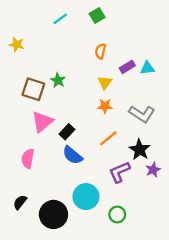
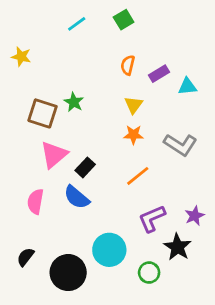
purple rectangle: (127, 67) -> (159, 74), moved
black star: (140, 150) -> (177, 247), moved
blue semicircle: (73, 155) -> (77, 197), moved

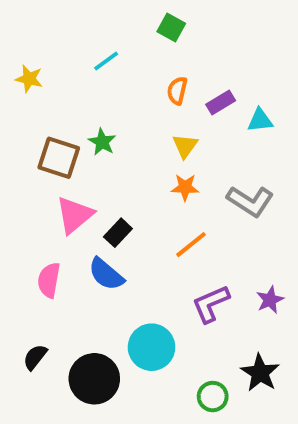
green square: (124, 20) -> (171, 27), turned -30
cyan line: (77, 24) -> (106, 61), moved
black star: (177, 247) -> (260, 373), moved
green circle: (149, 273) -> (213, 397), moved

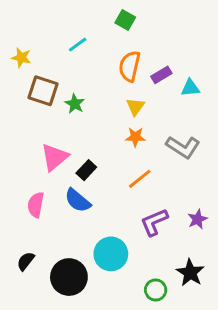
orange semicircle: (177, 91) -> (130, 66), size x1.5
brown square: (59, 158) -> (43, 91), moved

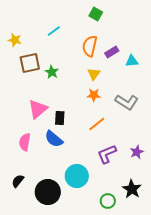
green square: (125, 20) -> (96, 14), moved
brown square: (43, 91) -> (30, 63), turned -30
black rectangle: (86, 170) -> (60, 118), turned -40

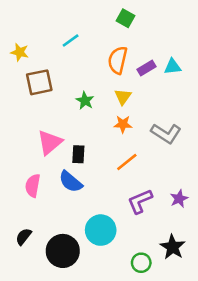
cyan triangle: (132, 61) -> (173, 67), moved
green star: (52, 72) -> (85, 101), moved

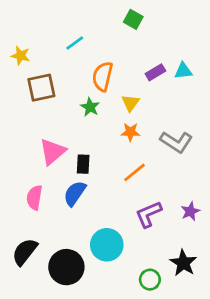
orange semicircle: (118, 60) -> (103, 76), moved
blue semicircle: (71, 182) -> (75, 193), turned 85
black semicircle: (24, 237) -> (25, 252), size x1.5

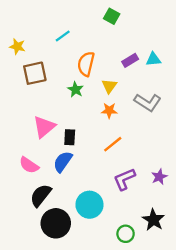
gray L-shape: (176, 142) -> (148, 102), moved
pink semicircle: (34, 197) -> (29, 165), turned -66
black semicircle: (25, 252) -> (41, 195), moved

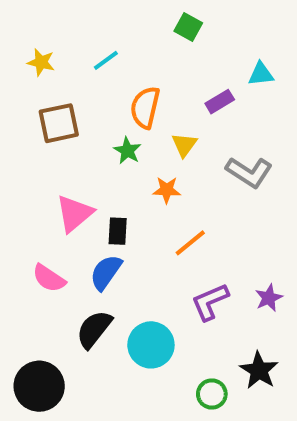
yellow star: (17, 46) -> (41, 62), moved
cyan triangle: (153, 59) -> (261, 74), moved
orange star: (109, 110) -> (167, 190), moved
black semicircle: (41, 195) -> (94, 329), moved
black circle: (56, 223) -> (39, 386), moved

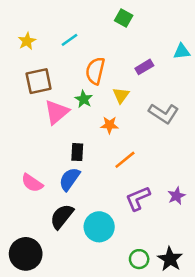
yellow star: (41, 62) -> (27, 41), turned 30
cyan triangle: (261, 74) -> (182, 51), moved
pink triangle: (74, 213) -> (57, 112), moved
black star: (259, 370) -> (170, 259), moved

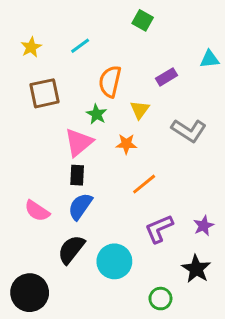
pink triangle: (57, 112) -> (79, 142), moved
black rectangle: (77, 152) -> (77, 175), moved
black star: (170, 259) -> (196, 269), moved

